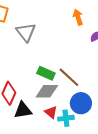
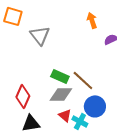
black triangle: (23, 110) -> (31, 123), moved
cyan cross: (66, 118) -> (80, 121), turned 35

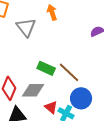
orange arrow: (92, 20) -> (52, 12), moved
gray diamond: (61, 94) -> (33, 90), moved

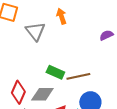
brown line: (69, 72) -> (78, 76), turned -55

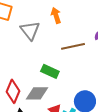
brown line: (78, 76) -> (73, 46), moved

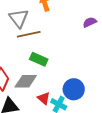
brown line: (73, 46) -> (29, 34), moved

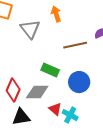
brown line: (29, 34) -> (75, 45), moved
blue circle: (74, 89) -> (79, 82), moved

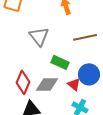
gray triangle: (30, 29) -> (39, 36), moved
red triangle: (55, 109) -> (74, 84), moved

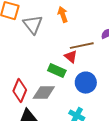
gray triangle: (39, 36) -> (33, 25), moved
red triangle: (74, 84) -> (71, 57), moved

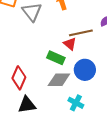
gray diamond: (44, 93) -> (59, 80), moved

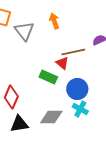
gray diamond: (59, 80) -> (51, 117), moved
cyan cross: (76, 103) -> (80, 109), moved

